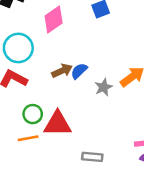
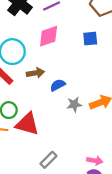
brown arrow: (62, 71) -> (35, 73), moved
gray rectangle: (92, 157) -> (48, 160), turned -66

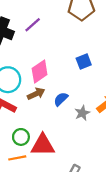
pink diamond: (49, 36) -> (40, 72), moved
blue square: (90, 39) -> (84, 62), moved

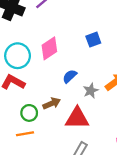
brown arrow: (36, 94) -> (52, 103), moved
red triangle: (43, 145) -> (77, 118), moved

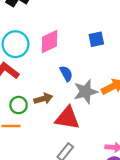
blue semicircle: (70, 76) -> (66, 74), turned 96
gray star: (91, 91) -> (86, 92), size x1.5

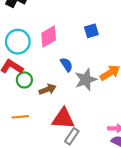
green circle: (19, 105) -> (24, 80), moved
red triangle: (67, 118) -> (63, 119), moved

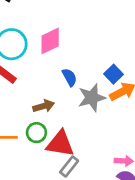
blue square: (91, 31) -> (114, 74), moved, turned -32
green circle: (24, 80) -> (36, 133), moved

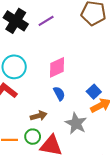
pink diamond: (50, 41) -> (57, 67), moved
gray star: (92, 98) -> (76, 123), moved, turned -30

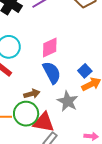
blue semicircle: (59, 94) -> (52, 73), size x1.6
green circle: (33, 137) -> (26, 114), size x1.6

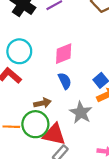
blue semicircle: (52, 73) -> (65, 81), size x0.7

